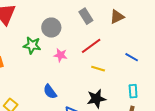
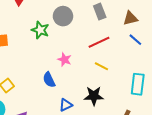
pink star: (60, 55) -> (64, 59), moved
blue line: (132, 57) -> (135, 40), moved
cyan rectangle: (133, 91) -> (138, 84), moved, size x1.5

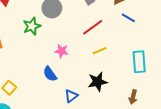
green star: (40, 30) -> (32, 26), turned -30
yellow line: (101, 66) -> (100, 51), turned -40

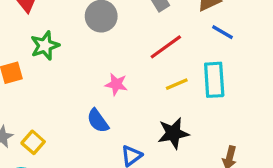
green star: (32, 26) -> (45, 46), moved
cyan rectangle: (139, 62) -> (214, 80), moved

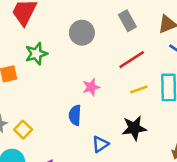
pink star: (116, 84) -> (91, 87), turned -30
blue semicircle: (98, 121) -> (75, 115), turned 36

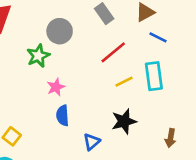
green star: (36, 54) -> (38, 56), moved
pink star: (91, 87) -> (56, 87), moved

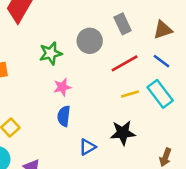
gray circle: (60, 31) -> (90, 41), moved
blue line: (158, 37) -> (161, 61), moved
cyan rectangle: (154, 76) -> (160, 94), turned -40

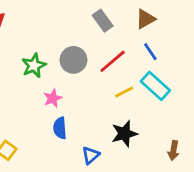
gray circle: (90, 41) -> (73, 60), moved
blue line: (161, 61) -> (150, 52), turned 30

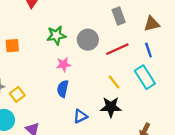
yellow line: (124, 92) -> (114, 82), moved, turned 64

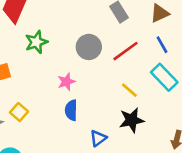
green star: (56, 35) -> (36, 42), moved
yellow square: (17, 94) -> (19, 112), moved

